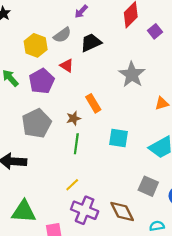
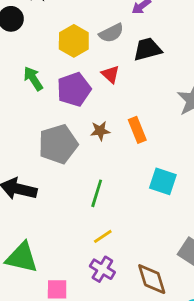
brown star: (74, 118) -> (100, 131), moved
green line: (76, 144) -> (97, 193), moved
yellow line: (72, 185) -> (103, 236), moved
purple cross: (85, 210) -> (102, 269), size x0.7

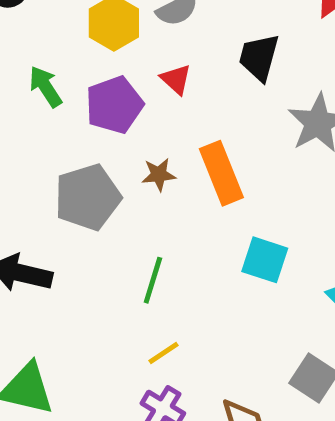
black trapezoid: (147, 49) -> (259, 57), moved, turned -60
orange rectangle: (137, 130) -> (221, 173), size x1.4

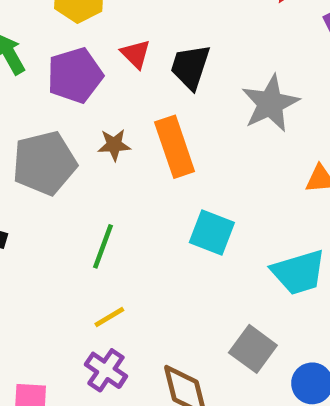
black trapezoid: (259, 57) -> (190, 67), moved

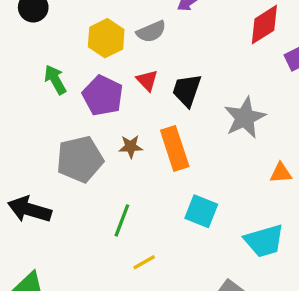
purple pentagon: (75, 75) -> (103, 96), turned -30
yellow line: (109, 317) -> (144, 262), moved

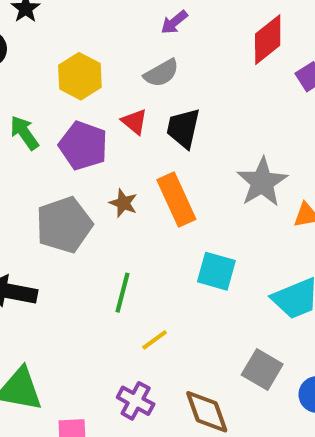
gray semicircle: (151, 32) -> (161, 73), moved
gray star: (245, 118) -> (262, 182), moved
brown star: (131, 147) -> (123, 203), turned 30

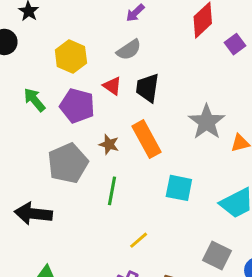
green line: (122, 293) -> (112, 191), moved

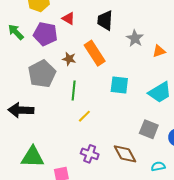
black trapezoid: (147, 88) -> (105, 20), moved
gray star: (207, 122) -> (135, 38), size x0.7
yellow line: (139, 240) -> (84, 116), moved

